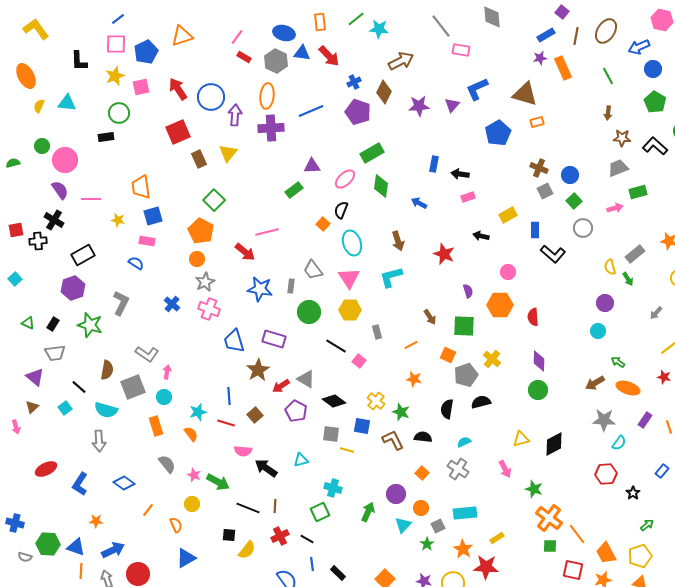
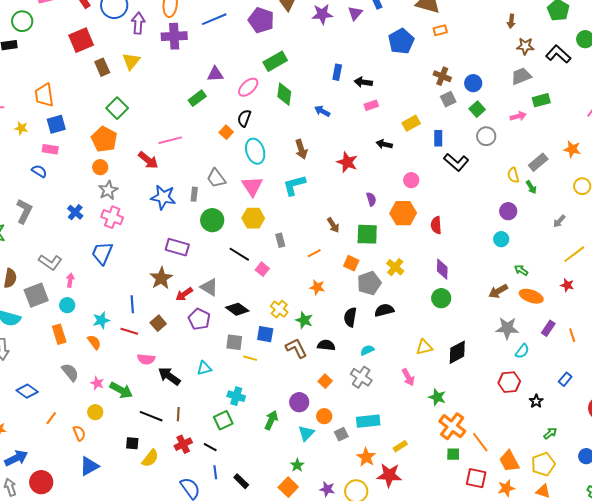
blue trapezoid: (234, 341) -> (102, 253), moved, turned 40
green star: (427, 544) -> (297, 465), moved

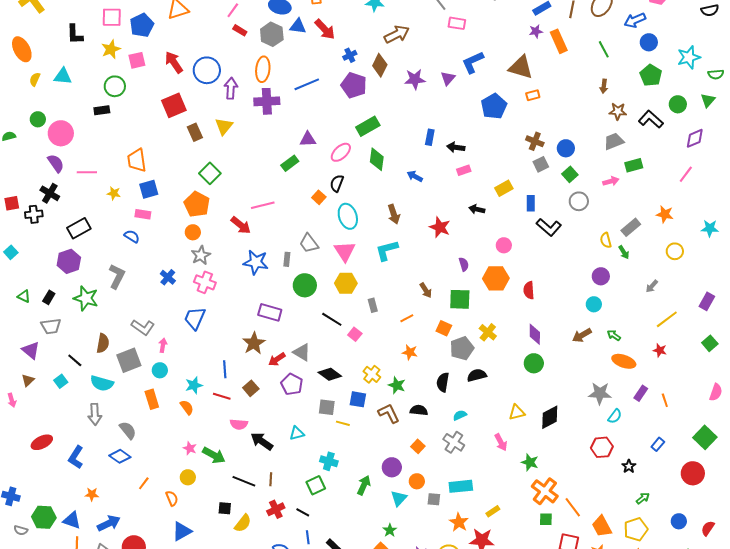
brown arrow: (498, 291) -> (582, 335), moved
gray semicircle: (70, 372) -> (128, 430), moved
gray square: (341, 434) -> (434, 499), turned 32

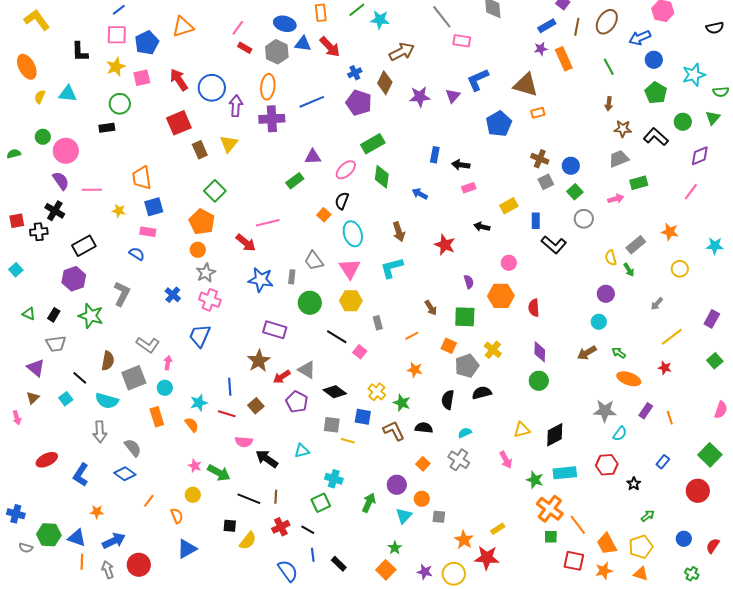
cyan rectangle: (461, 486) -> (565, 473), moved

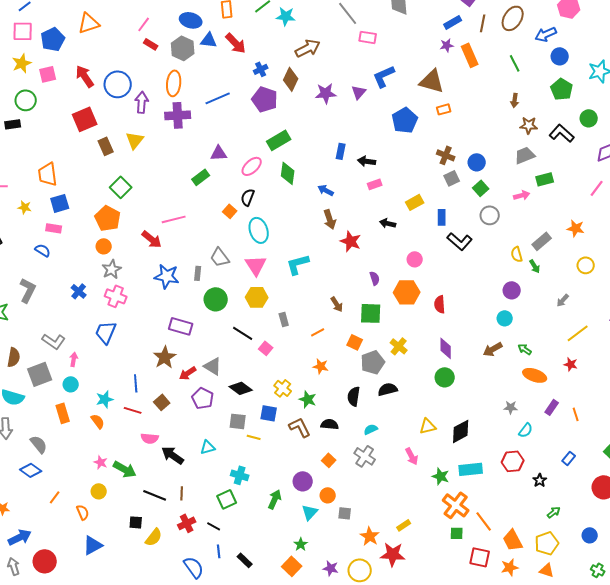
brown arrow: (399, 232) -> (330, 219), moved
gray star: (605, 411) -> (511, 407), size x0.6

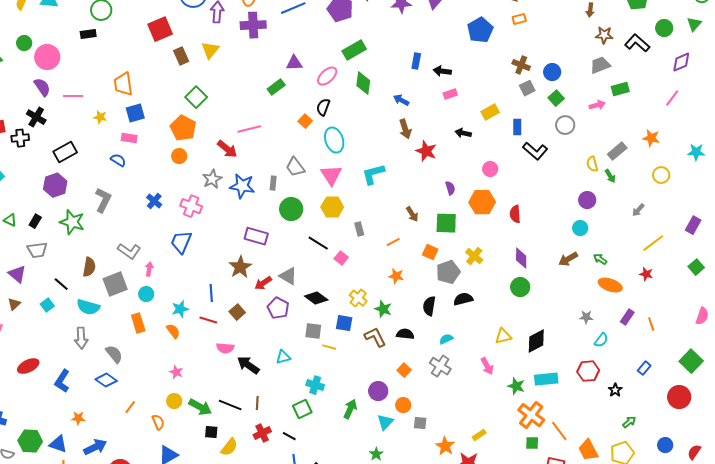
gray star: (112, 269) -> (212, 179), moved
green arrow: (125, 469) -> (200, 407), moved

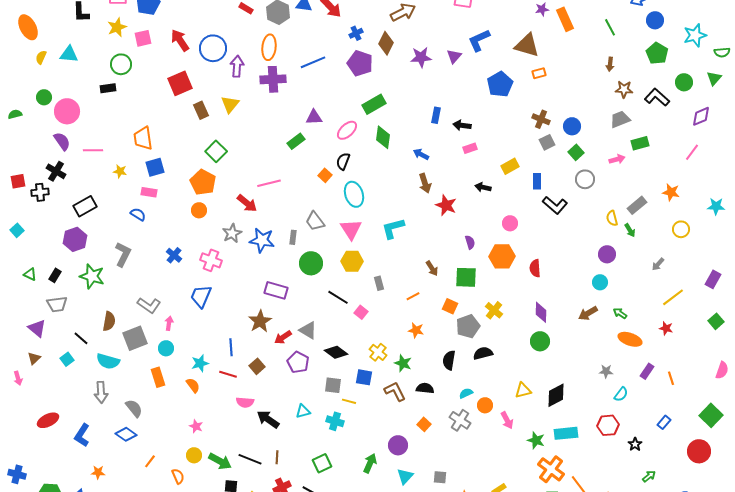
cyan cross: (315, 385) -> (335, 421), moved
orange circle: (403, 405) -> (485, 405), moved

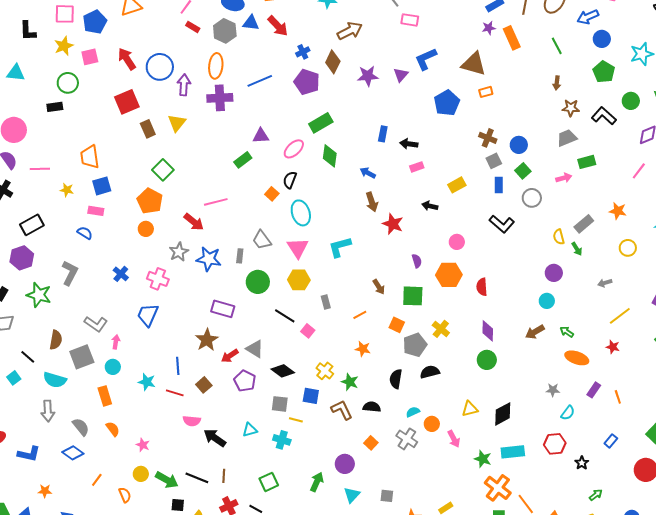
blue rectangle: (537, 181) -> (499, 185), moved
gray arrow: (658, 264) -> (605, 283), turned 32
cyan star: (200, 363) -> (147, 382), turned 30
orange semicircle: (193, 385) -> (113, 429), moved
blue L-shape: (82, 435) -> (29, 454), turned -110

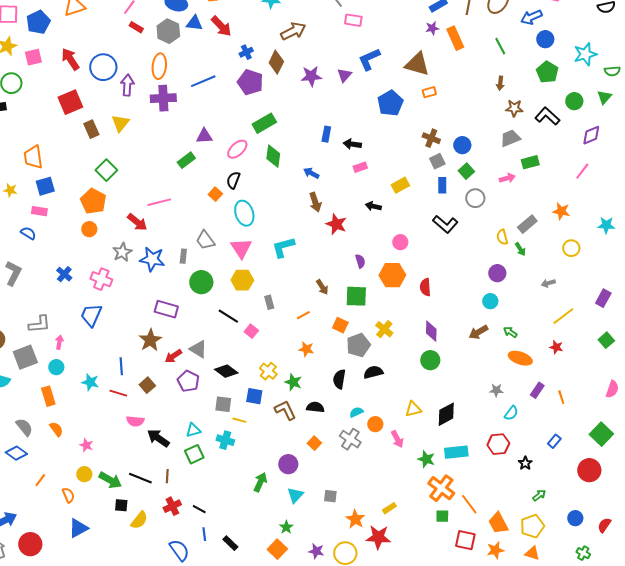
gray L-shape: (96, 324) -> (39, 324), turned -40
green square: (269, 482) -> (194, 454), moved

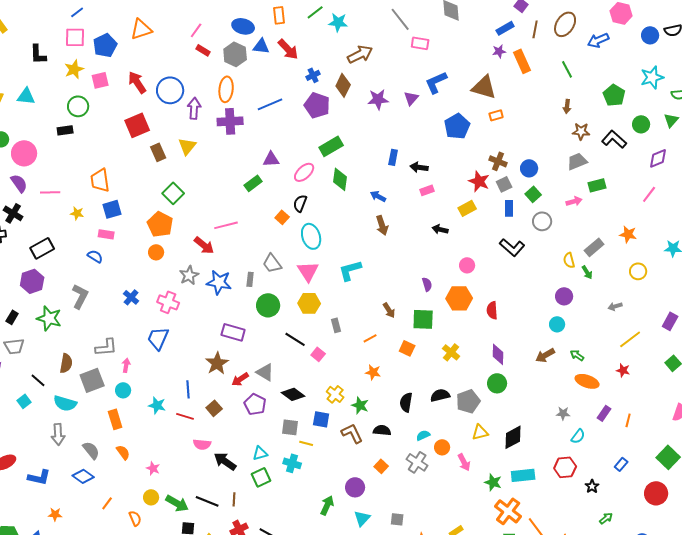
blue circle: (545, 39) -> (650, 35), moved
red star: (336, 224) -> (479, 181), moved
gray pentagon: (358, 345) -> (468, 401), moved
orange line: (561, 397) -> (628, 420), turned 32

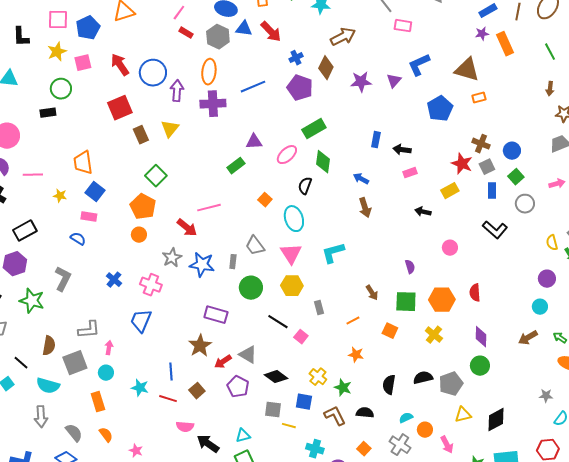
black semicircle: (300, 203) -> (305, 186), moved
blue square: (112, 209) -> (95, 192), turned -36
orange hexagon: (459, 298) -> (442, 300), moved
cyan cross: (292, 463) -> (315, 449), moved

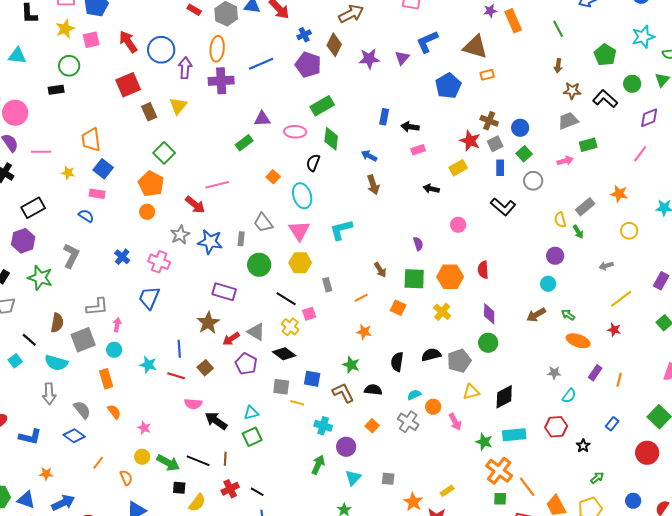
pink ellipse: (287, 155) -> (295, 132), turned 45
pink square: (301, 337) -> (309, 314), turned 32
yellow cross: (318, 377) -> (290, 327), moved

